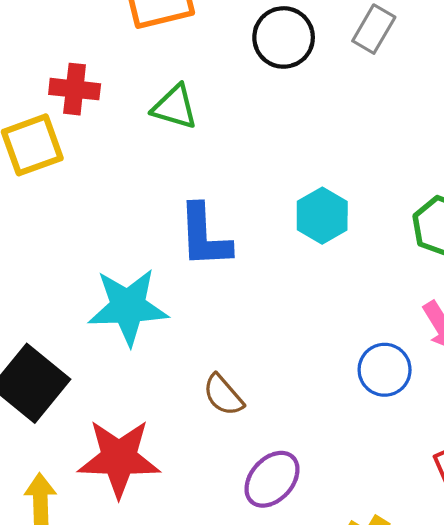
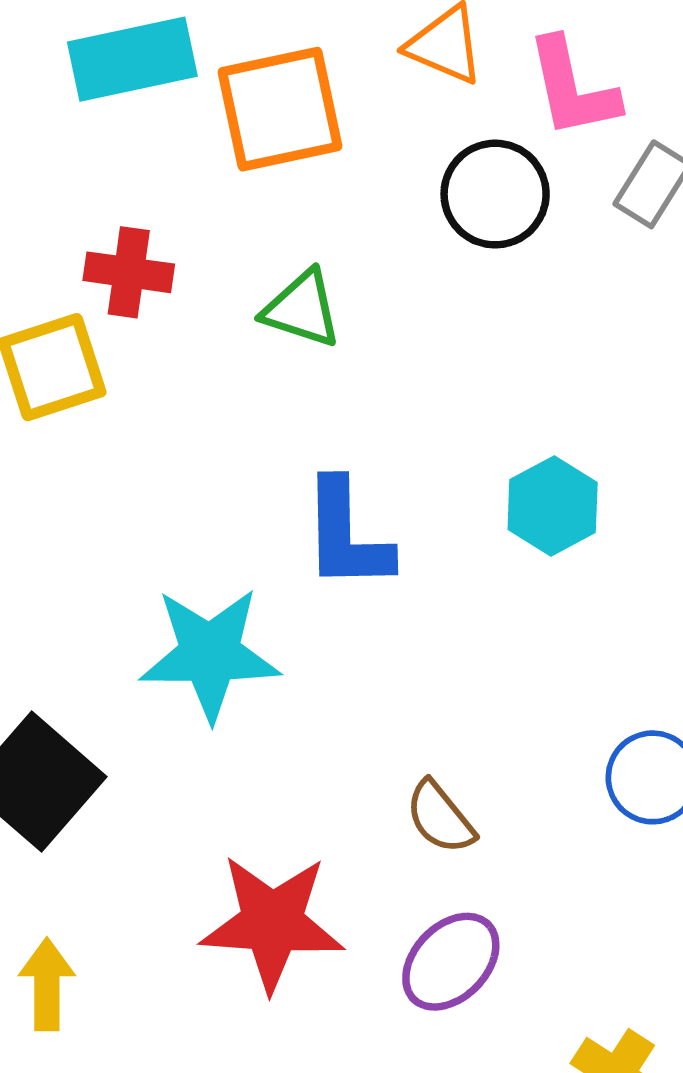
brown semicircle: (223, 395) -> (440, 817), moved
red star: (119, 458) -> (272, 923), moved

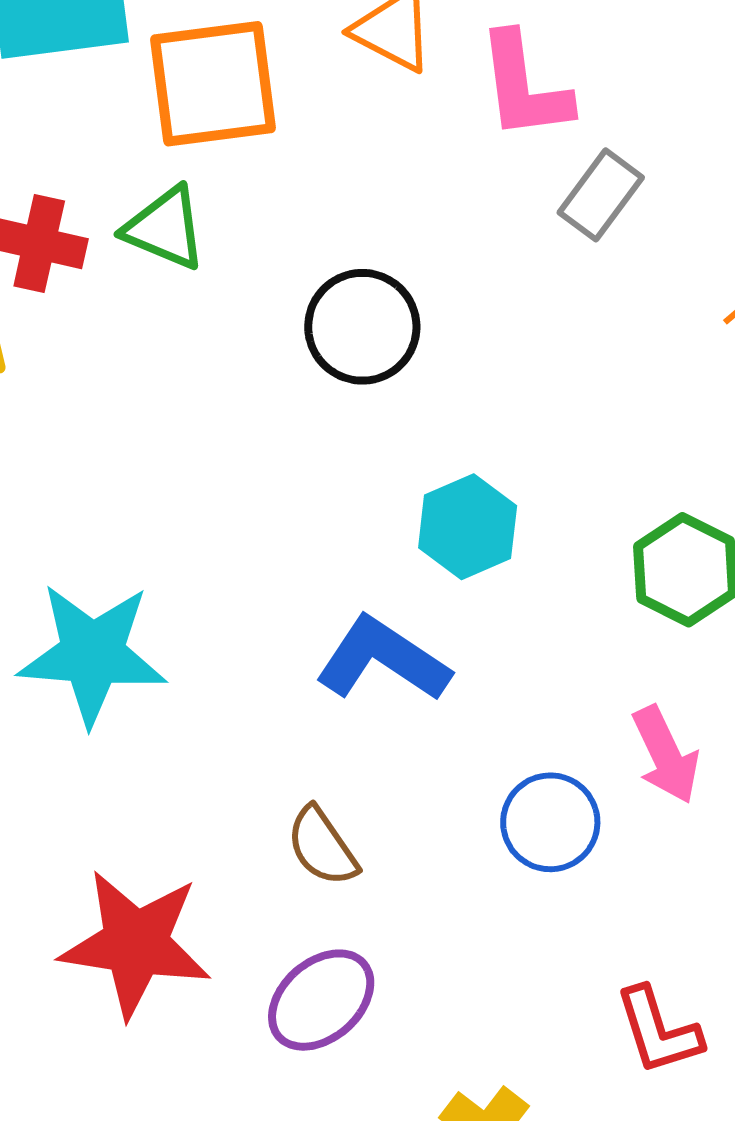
black circle: (495, 194) -> (362, 327), moved
green triangle: (302, 309) -> (165, 228), moved
blue L-shape: (347, 535) -> (383, 659), moved, turned 120

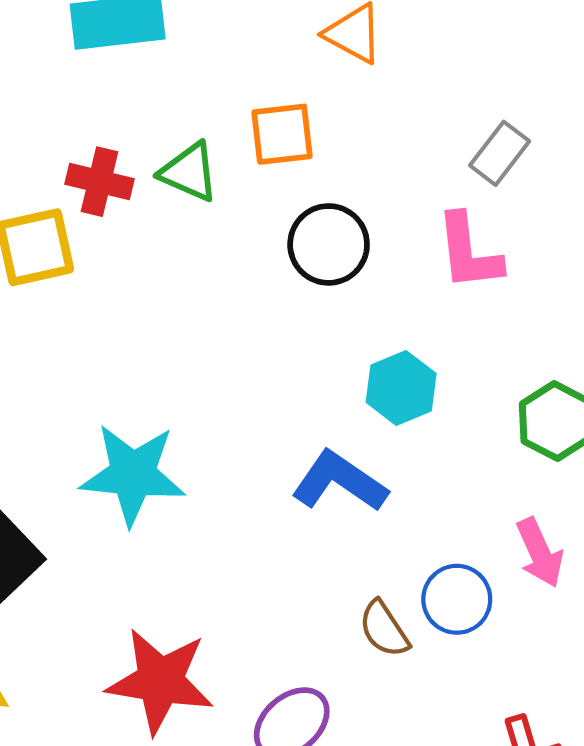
orange square: (213, 84) -> (282, 134), moved, size x0.7
pink L-shape: (524, 86) -> (469, 252), moved
brown semicircle: (322, 846) -> (384, 629), moved

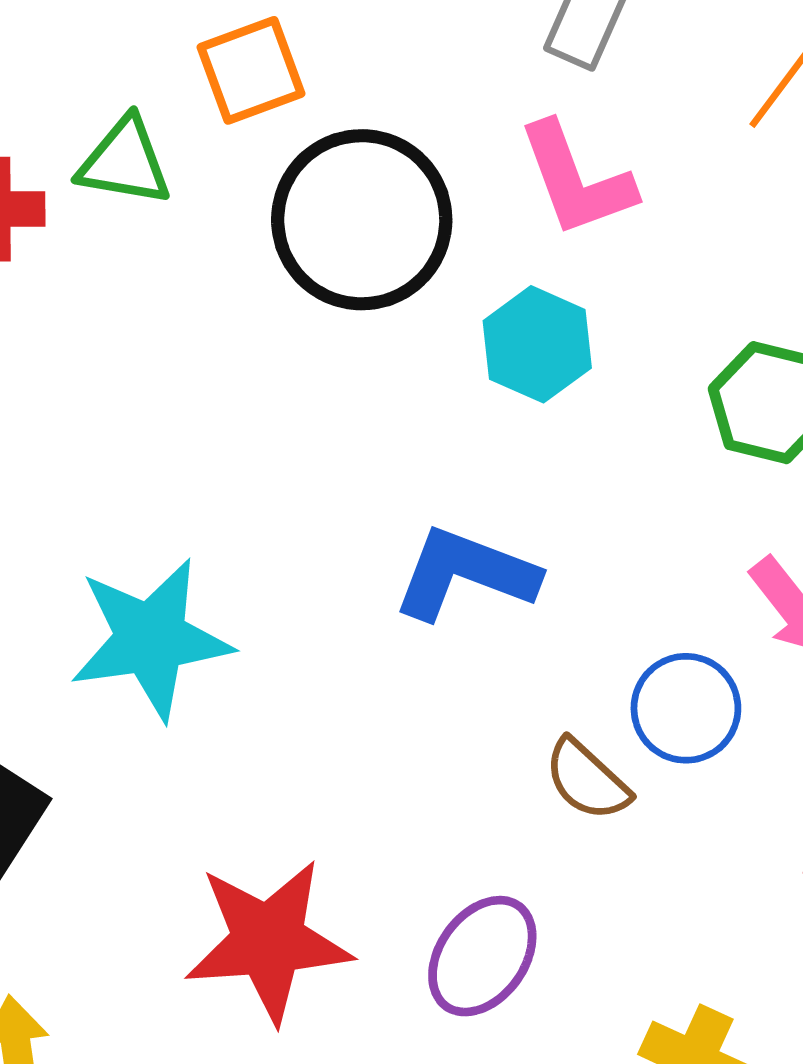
black circle: (329, 244) -> (362, 220), size x1.4
cyan hexagon: (401, 388) -> (537, 344), moved

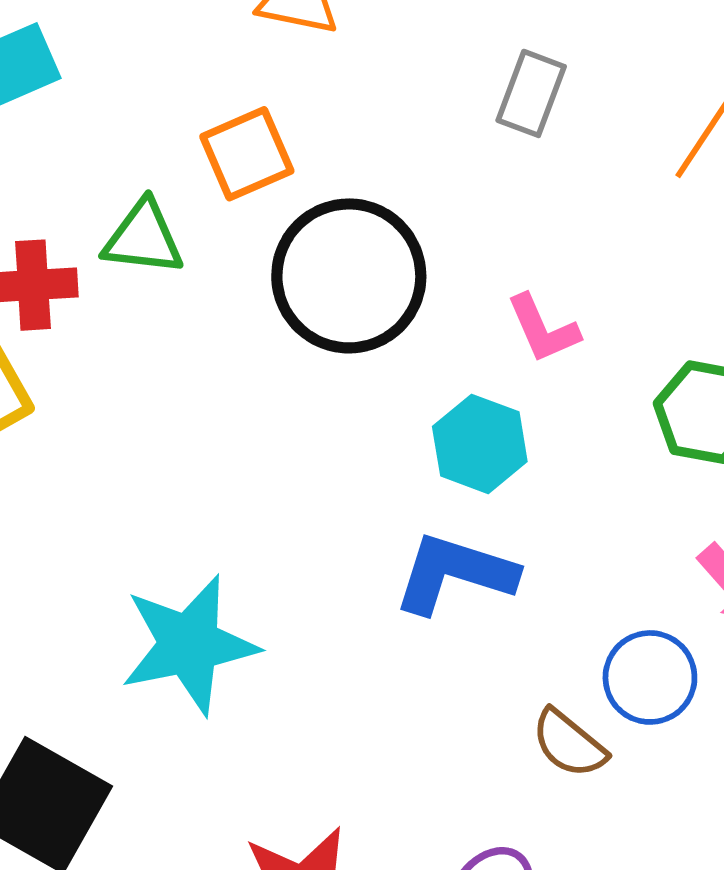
pink L-shape: (576, 180) -> (543, 329), moved, size x0.7
cyan hexagon: (537, 344) -> (480, 444), moved

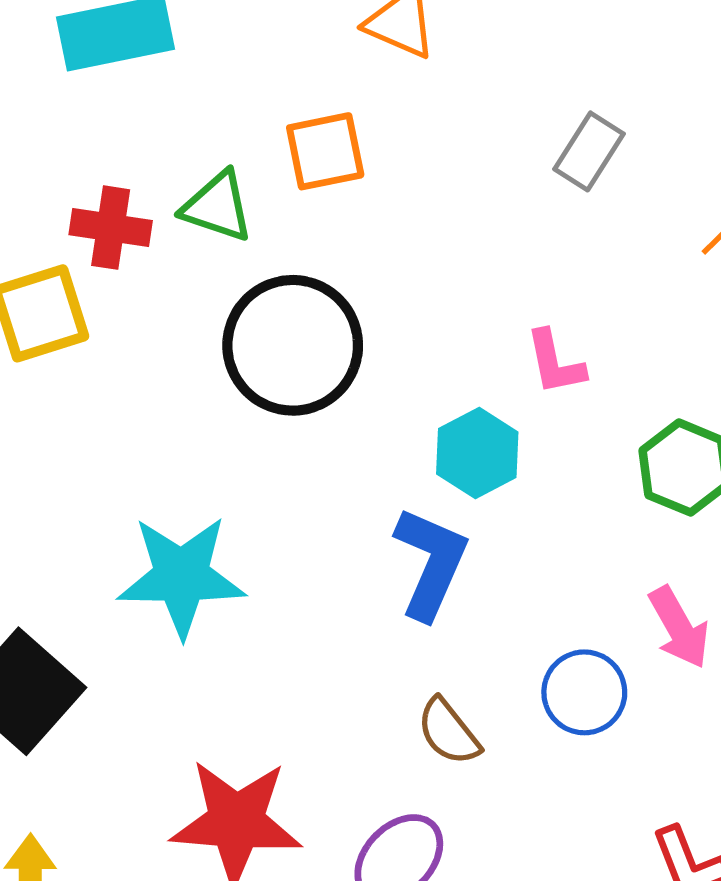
black circle: (349, 276) -> (293, 345), moved
blue L-shape: (455, 573) -> (431, 563), turned 84
brown semicircle: (569, 744) -> (448, 732), moved

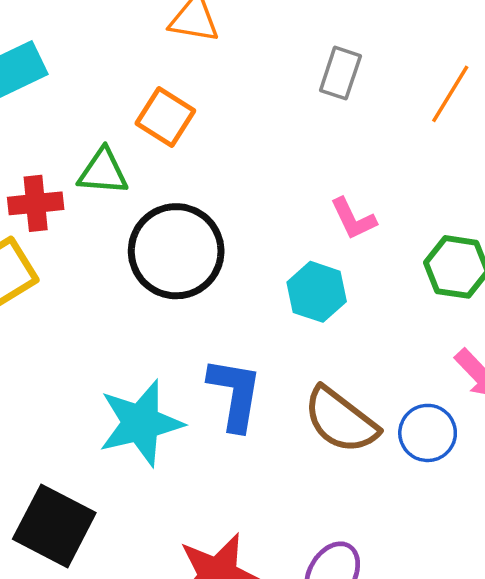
orange square: (325, 151) -> (165, 117), turned -32
blue L-shape: (431, 563) -> (235, 394), moved
brown semicircle: (448, 732) -> (341, 420), moved, size x1.6

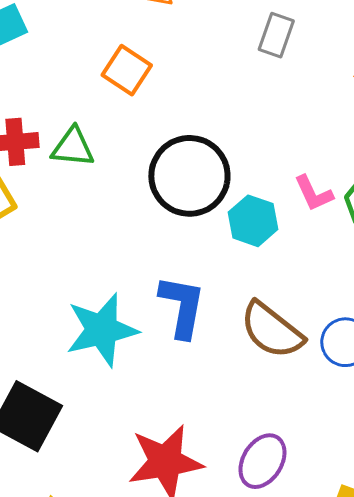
green triangle: (103, 172) -> (73, 147), moved
pink L-shape: (353, 219) -> (314, 193), moved
black circle: (176, 251) -> (189, 176), moved

